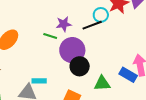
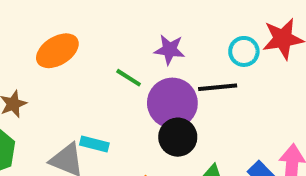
black line: (92, 25) -> (218, 87), moved
green line: (50, 36) -> (129, 78), moved

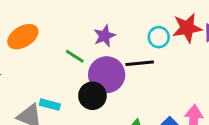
purple star: (169, 50) -> (105, 36), turned -30
black circle: (178, 137) -> (92, 96), moved

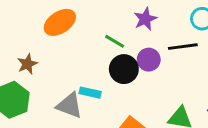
purple circle: (107, 75) -> (149, 60), size x0.6
black circle: (92, 96) -> (124, 69), moved

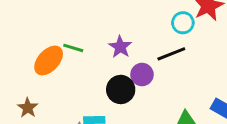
purple star: (145, 19) -> (120, 47), moved
green line: (115, 41) -> (73, 48), moved

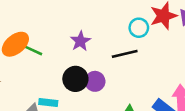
green line: (73, 48) -> (34, 51), moved
purple circle: (142, 75) -> (95, 81), moved

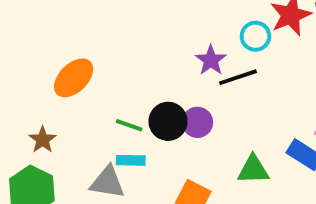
purple star: (80, 41) -> (211, 60), moved
green line: (34, 51) -> (129, 125), moved

